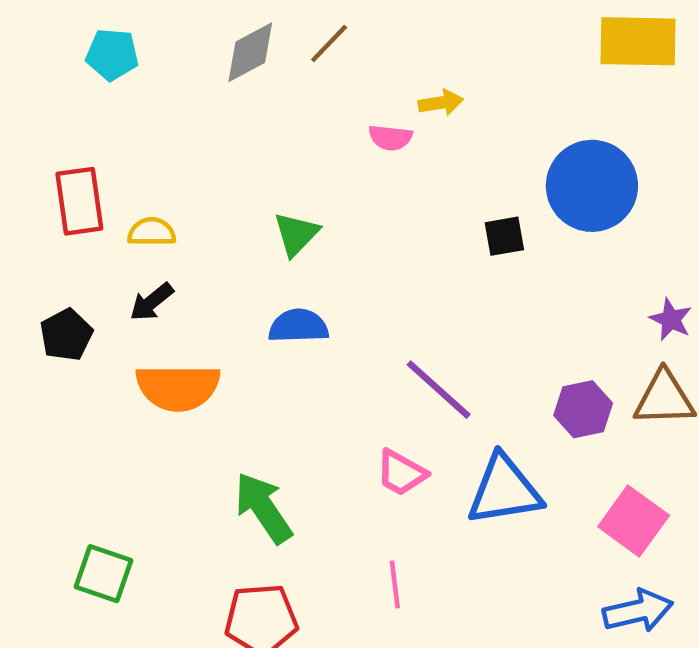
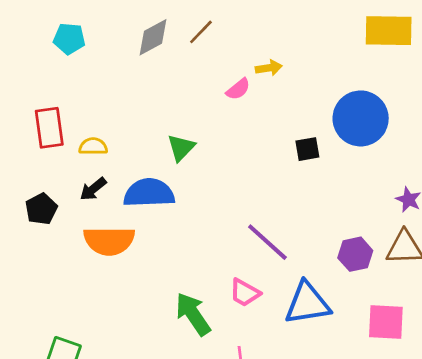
pink semicircle: (390, 138) -> (238, 89), turned -45
blue semicircle: (298, 326) -> (149, 193), moved, size x1.4
green arrow: (263, 508) -> (193, 314), moved
pink square: (634, 521) -> (386, 322), turned -33

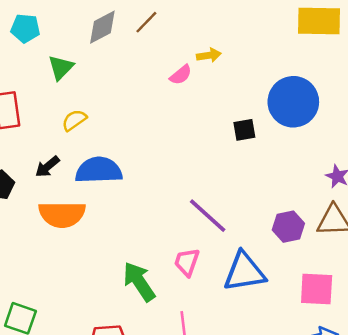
yellow semicircle: (93, 146) -> (74, 120), moved, turned -35
green triangle: (181, 148) -> (61, 67), moved
pink trapezoid: (245, 293) -> (187, 262), turned 80

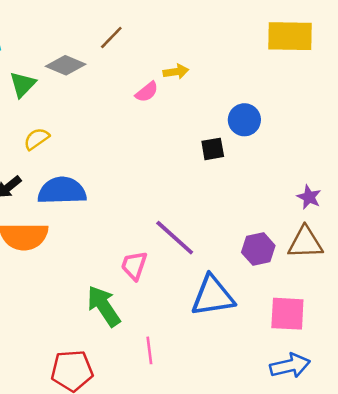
gray diamond: (102, 27) -> (66, 65), moved, turned 51
blue circle: (293, 102) -> (244, 120), moved, size x0.6
pink trapezoid: (187, 262) -> (134, 266), moved

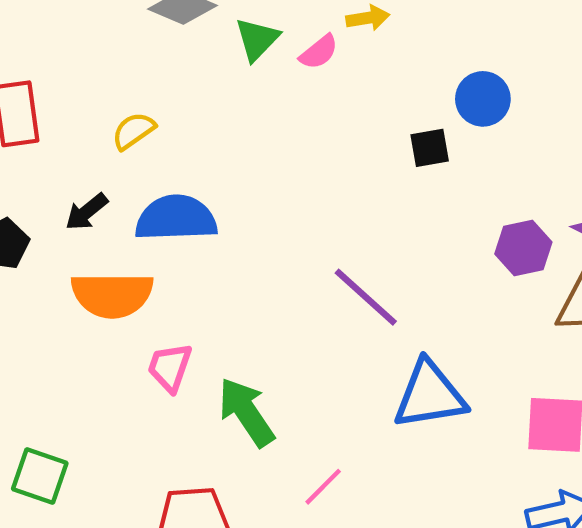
green triangle: (23, 84) -> (257, 39), moved
purple hexagon: (258, 249) -> (523, 248), moved
pink trapezoid: (134, 266) -> (170, 367), moved
pink line: (149, 350) -> (323, 487), turned 52

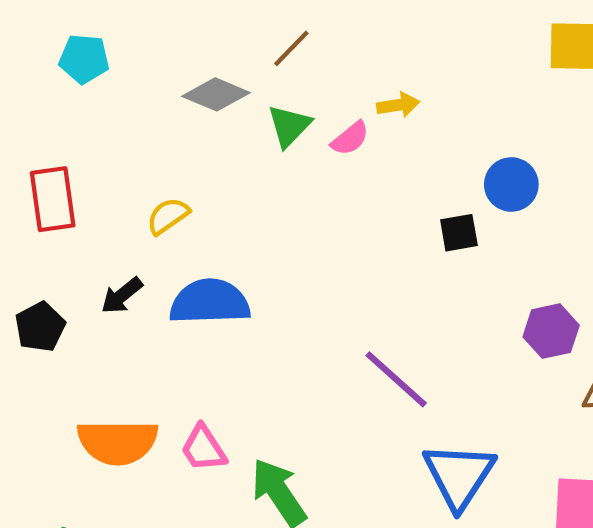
orange semicircle: (112, 295) -> (118, 442), moved
pink trapezoid: (170, 367) -> (203, 448), turned -52
blue triangle: (430, 395) -> (459, 476), turned -48

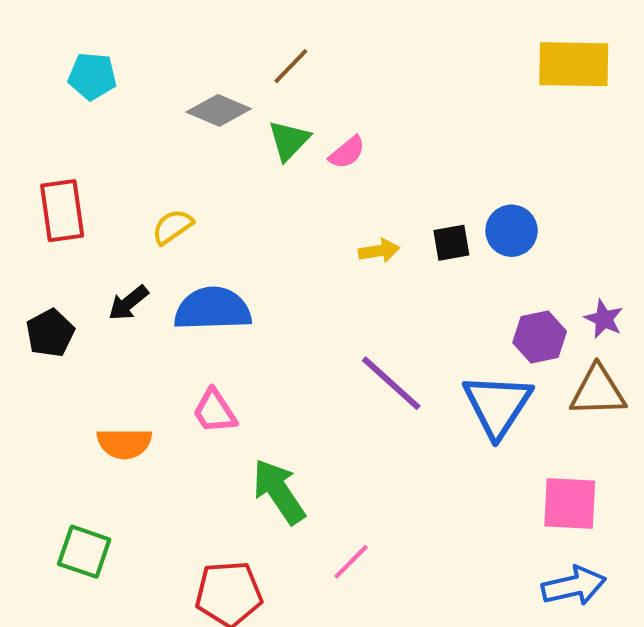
yellow arrow: (398, 105) -> (379, 251), moved
blue circle: (511, 185) -> (512, 231), moved
orange semicircle: (118, 442) -> (124, 443), size x0.7
pink trapezoid: (203, 448) -> (215, 411), moved
blue triangle: (459, 476) -> (498, 405), moved

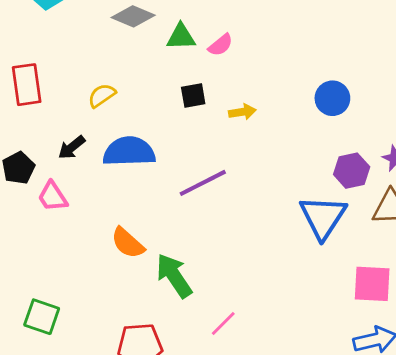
green triangle: (289, 140) -> (181, 37), turned 44
black square: (451, 243) -> (193, 96), moved
purple line: (391, 383) -> (203, 183), moved, turned -69
pink trapezoid: (215, 411) -> (53, 197), moved
orange semicircle: (124, 443) -> (128, 243), moved, turned 42

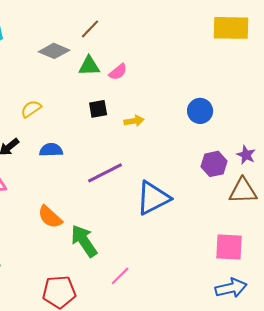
blue semicircle: (129, 151) -> (51, 150), size x0.6
blue triangle: (323, 217) -> (153, 198), moved, turned 30

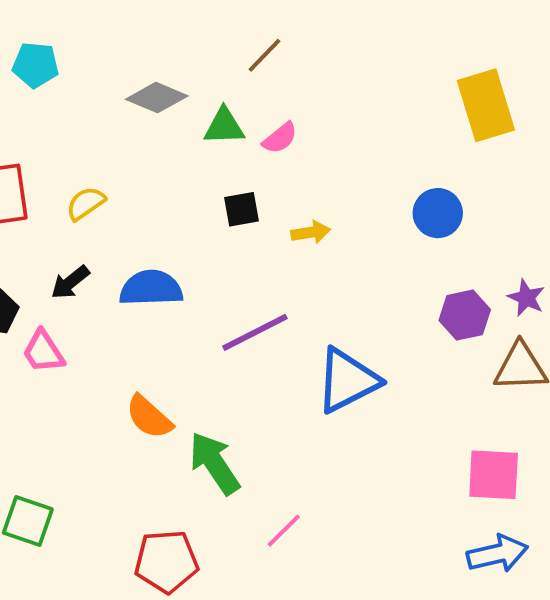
yellow rectangle: (231, 28) -> (486, 105), moved, turned 72
brown line: (90, 29) -> (265, 55), moved
yellow semicircle: (31, 109) -> (86, 203), moved
blue semicircle: (51, 150) -> (151, 288), size x1.4

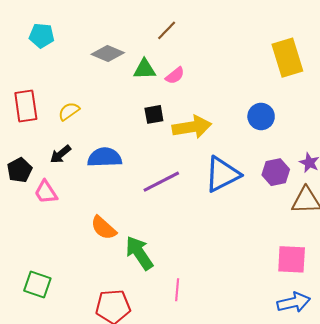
yellow arrow: (311, 232) -> (192, 127), size x1.8
blue triangle: (347, 381) -> (222, 174), moved
pink line: (284, 531) -> (177, 290), turned -40

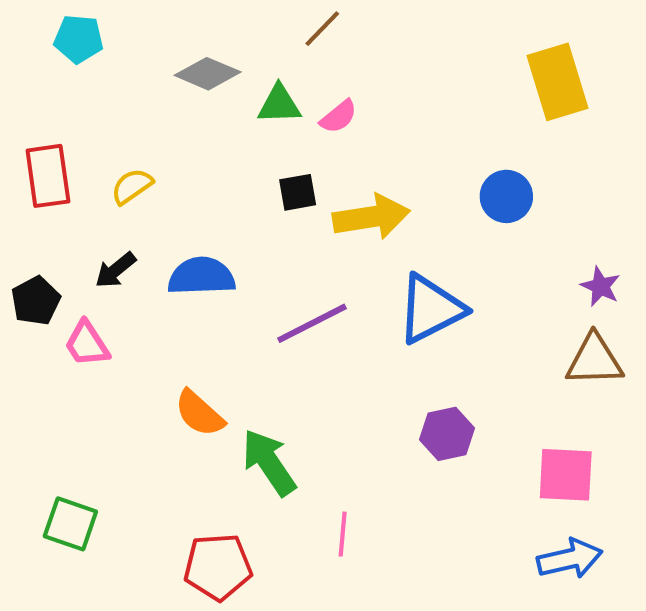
purple hexagon: (276, 172) -> (447, 434), moved

